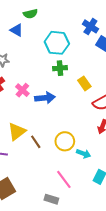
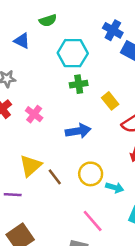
green semicircle: (30, 14) -> (48, 20), moved
blue arrow: (45, 98) -> (78, 131), moved

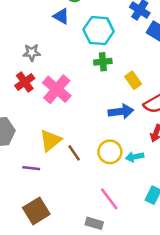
blue triangle: (22, 41) -> (61, 16), moved
pink cross: (34, 114) -> (57, 89), size x1.6
blue arrow: (78, 131) -> (121, 111), moved
cyan arrow: (115, 188) -> (135, 157), moved, turned 150

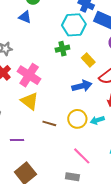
cyan hexagon: (99, 31) -> (74, 25), moved
yellow triangle: (50, 141) -> (30, 101), moved, turned -36
brown line: (74, 153) -> (49, 123), turned -32

